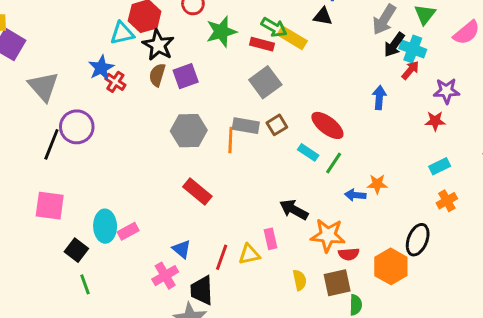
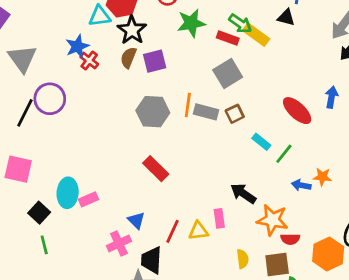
red ellipse: (327, 125) -> (297, 111), moved
orange line: (230, 140) -> (188, 105), moved

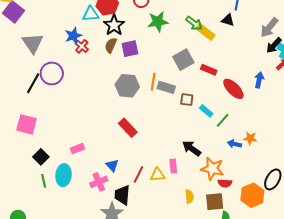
red rectangle: (228, 38) -> (209, 70), moved
brown square: (235, 114) -> (187, 100), moved, turned 32
cyan ellipse: (68, 193) -> (63, 175), moved

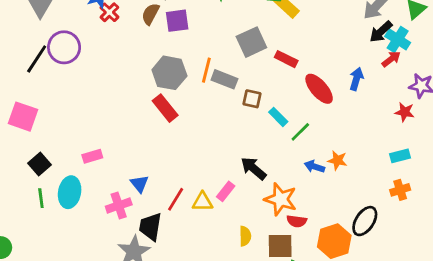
red rectangle: (128, 128) -> (165, 108), moved
pink rectangle: (173, 166) -> (226, 191), turned 40

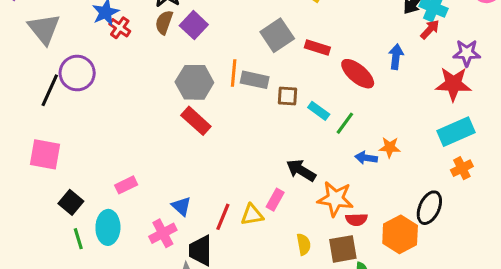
purple square: (177, 21) -> (194, 25), turned -30
red star: (405, 112) -> (453, 84), size x1.6
cyan rectangle: (400, 156) -> (456, 132), size x1.6

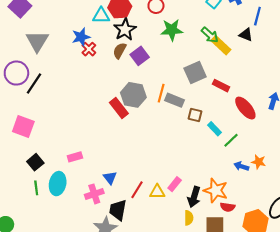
purple circle: (77, 73) -> (16, 73), moved
red rectangle: (196, 121) -> (119, 108), moved
black arrow: (301, 170) -> (194, 197), moved, turned -114

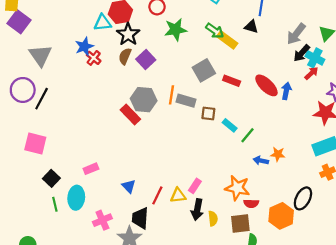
red ellipse: (245, 108) -> (266, 85), moved
pink cross: (94, 194) -> (102, 220), moved
black arrow: (194, 197) -> (197, 210), moved

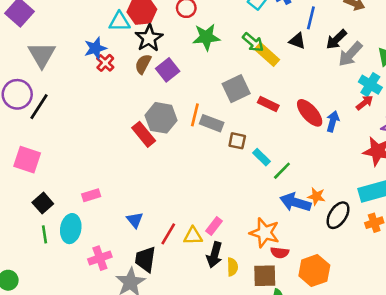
black arrow: (302, 53) -> (336, 39), moved
blue arrow: (261, 161) -> (295, 202), size x1.6
black ellipse: (303, 198) -> (338, 215), moved

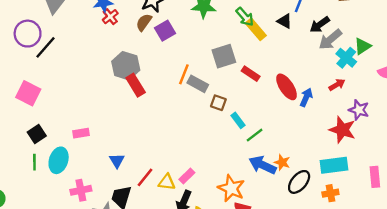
cyan cross: (370, 85) -> (346, 58), moved
gray hexagon: (161, 118) -> (126, 66), moved

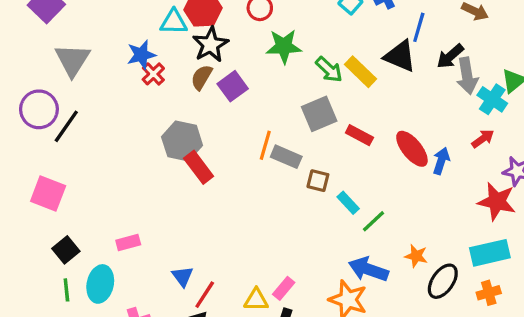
green arrow: (245, 17) -> (329, 70), moved
black triangle: (285, 21) -> (400, 56), size x1.5
gray arrow: (330, 40) -> (467, 76), turned -55
blue arrow: (263, 165) -> (368, 269), moved
red line: (145, 177) -> (205, 295), moved

